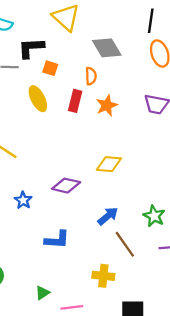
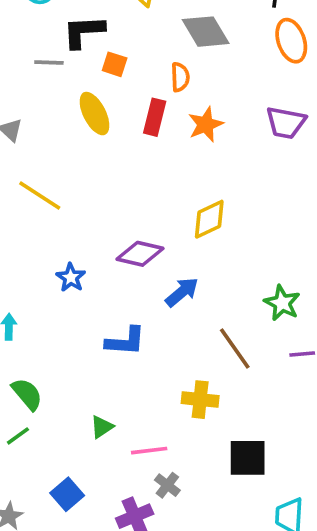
yellow diamond: (109, 164) -> (209, 219), turned -30
blue arrow: (108, 216) -> (182, 292), moved

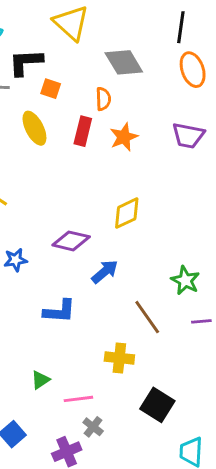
blue star: (71, 277) -> (15, 260), turned 30
black square: (248, 458) -> (157, 405), turned 32

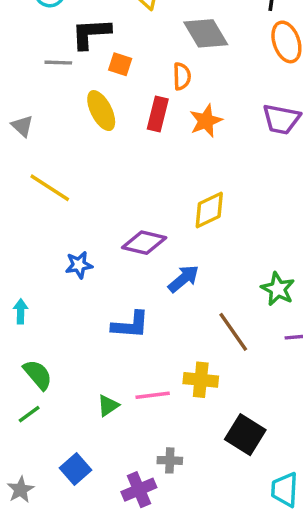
pink line: (78, 399) -> (153, 395), moved
gray cross: (93, 427) -> (170, 460), turned -36

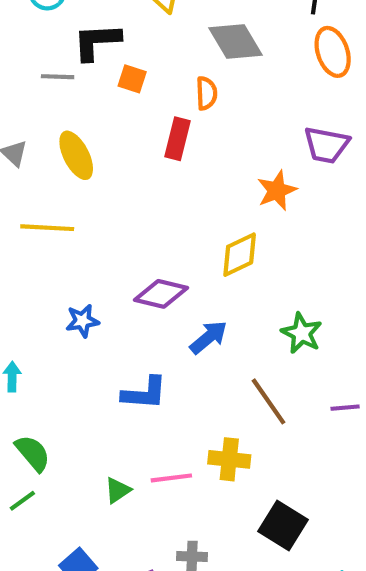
yellow ellipse: (101, 111) -> (76, 155), moved
orange star: (206, 121) -> (277, 190), moved
yellow line: (50, 188) -> (47, 228), turned -30
green star: (278, 289) -> (302, 333), moved

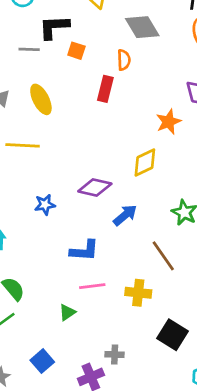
pink line: (171, 478) -> (92, 286), moved

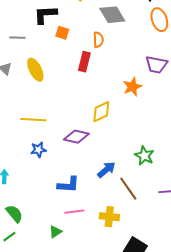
gray line: (29, 49) -> (17, 38), moved
yellow line: (23, 145) -> (33, 120), moved
yellow diamond: (145, 163) -> (101, 112), moved
blue arrow: (125, 215) -> (106, 170), moved

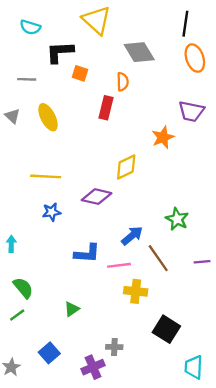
pink line: (74, 212) -> (119, 265), moved

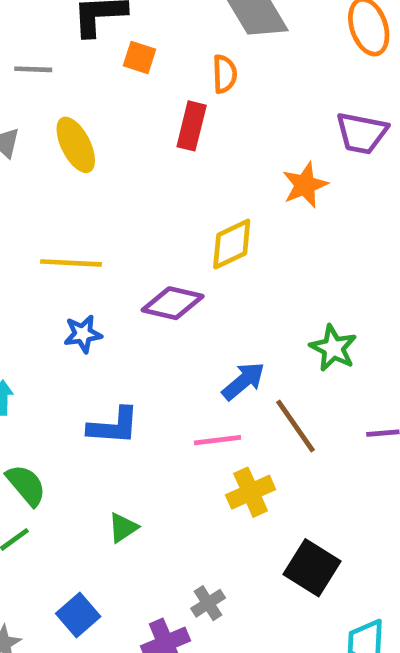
blue L-shape: (87, 253) -> (114, 426), moved
yellow cross: (136, 291) -> (251, 492), turned -30
gray cross: (114, 347) -> (208, 603), turned -35

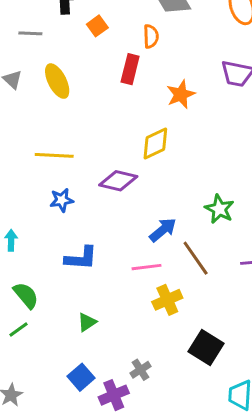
orange square: (140, 57) -> (97, 26), turned 36
orange star: (305, 185) -> (181, 94), moved
blue square: (78, 615) -> (81, 377), moved

